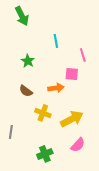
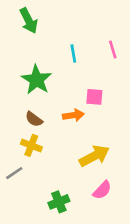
pink line: (83, 55) -> (113, 50), moved
green star: (28, 61) -> (37, 80), size x1.6
yellow cross: (43, 113) -> (31, 145), moved
gray line: (11, 132) -> (14, 173), turned 48

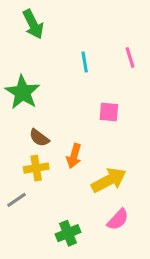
green star: (37, 80) -> (23, 92), moved
orange arrow: (73, 115) -> (74, 156), moved, turned 114
yellow cross: (31, 145) -> (36, 168), turned -30

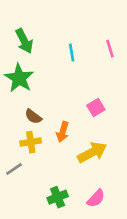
green arrow: (33, 24) -> (24, 41), moved
pink square: (109, 112) -> (96, 108), moved, turned -36
pink semicircle: (118, 220) -> (96, 198), moved

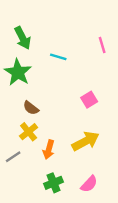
cyan line: (72, 52) -> (58, 57), moved, turned -63
orange arrow: (63, 132) -> (49, 150), moved
yellow cross: (31, 142) -> (29, 132), turned -30

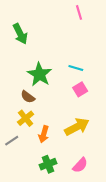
pink line: (102, 45) -> (79, 12), moved
cyan line: (58, 57) -> (76, 68), moved
green star: (18, 72) -> (39, 74), moved

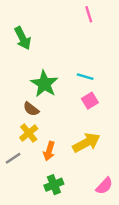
pink semicircle: (80, 165) -> (104, 186), moved

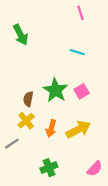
cyan line: (85, 77) -> (77, 52), moved
green star: (44, 84) -> (55, 90), moved
brown semicircle: (31, 109) -> (28, 99), turned 64
orange arrow: (49, 151) -> (51, 128), moved

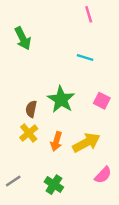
pink square: (82, 91) -> (102, 101), moved, turned -32
gray line: (12, 144) -> (13, 181), moved
green cross: (49, 168) -> (54, 185), turned -35
pink semicircle: (95, 169) -> (103, 175), moved

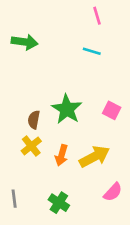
green arrow: (23, 38) -> (25, 42), turned -55
cyan line: (85, 57) -> (92, 51), moved
gray line: (13, 181) -> (14, 199), turned -63

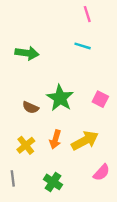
green arrow: (25, 42) -> (27, 53), moved
brown semicircle: (34, 120) -> (31, 107), turned -77
yellow cross: (31, 146) -> (26, 145), moved

